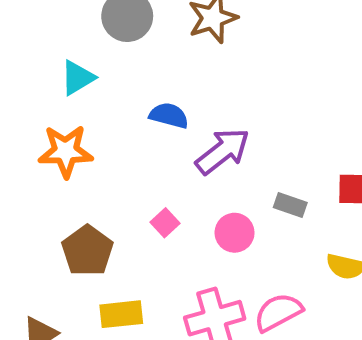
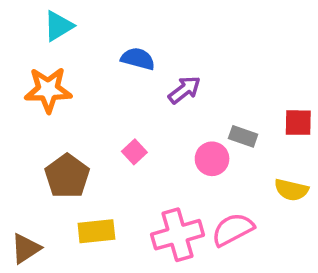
purple arrow: (223, 151) -> (184, 90), size x0.7
pink circle: (235, 233) -> (212, 159), moved

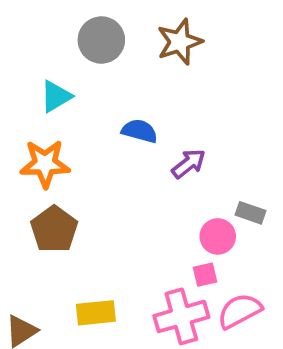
pink square: (134, 152) -> (205, 275), moved, turned 30
brown pentagon: (67, 176) -> (54, 229), moved

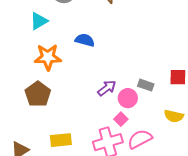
orange star: (45, 164) -> (48, 57), moved
purple arrow: (189, 164) -> (107, 88), moved
pink square: (205, 275) -> (121, 119), turned -32

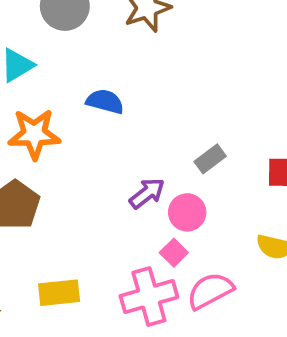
gray rectangle: (146, 85) -> (210, 159), moved, turned -56

